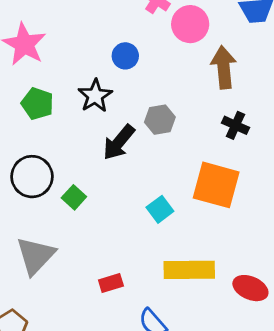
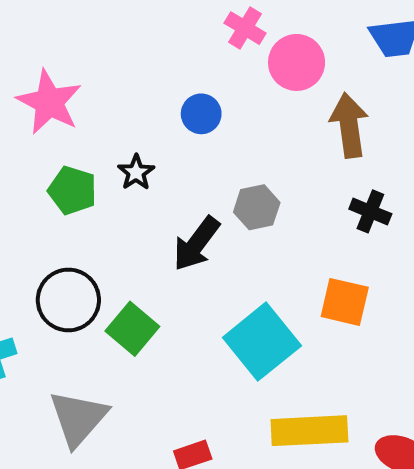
black star: (95, 96) -> (136, 172), moved, size x0.7
orange square: (216, 185) -> (345, 302), size x0.7
green square: (74, 197) -> (132, 329), size x1.4
cyan square: (160, 209) -> (262, 342), size x1.8

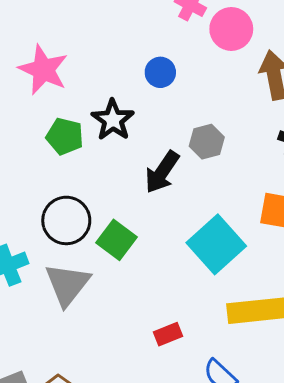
black star: (136, 172) -> (113, 120), size x1.5
gray triangle: (78, 418) -> (67, 284), moved

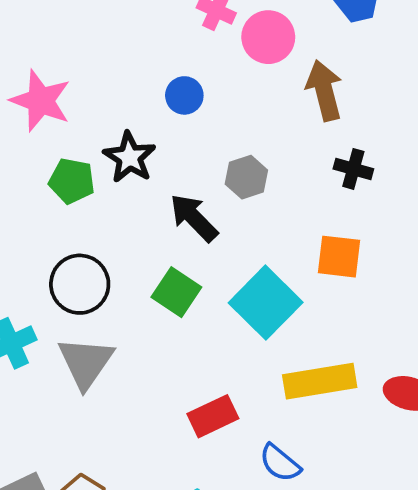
black arrow: (162, 172) -> (194, 218), turned 105
green square: (117, 240) -> (176, 292), moved
red rectangle: (168, 334) -> (213, 416), size x1.4

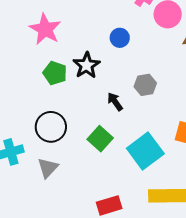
black arrow: (194, 218) -> (115, 102), size x0.7
gray triangle: (86, 363) -> (48, 168), size x0.7

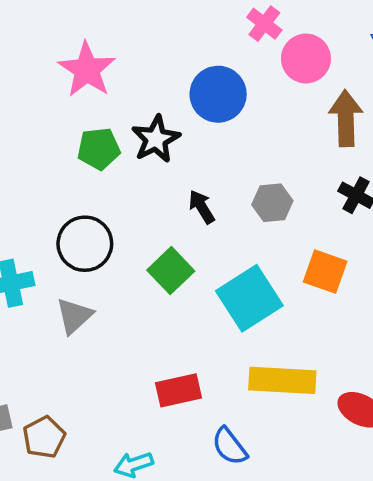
blue circle: (120, 38) -> (218, 94), size x1.6
green pentagon: (55, 73) -> (99, 149), turned -30
gray hexagon: (145, 85) -> (272, 203), moved

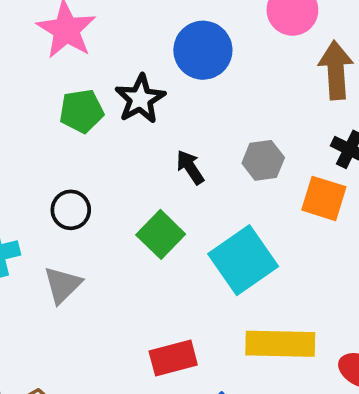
black circle: (85, 244) -> (71, 210), size x0.7
orange square: (325, 272) -> (324, 198), moved

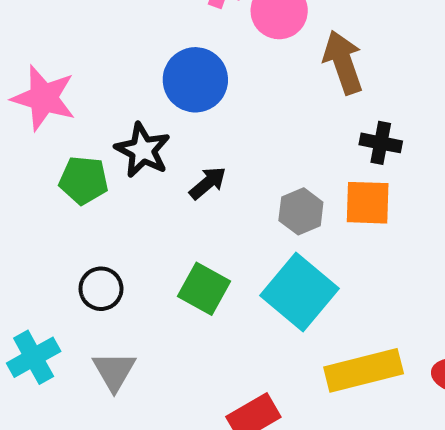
green pentagon: (81, 111) -> (84, 180), turned 30
gray hexagon: (263, 160) -> (301, 211), moved
black arrow: (190, 167) -> (208, 183), moved, turned 99

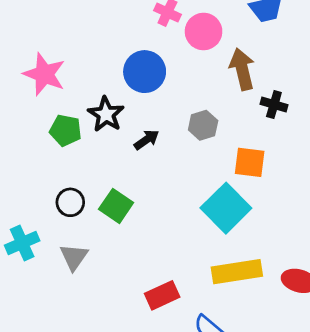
black cross: (381, 143) -> (274, 104), moved
gray hexagon: (301, 211) -> (203, 125), moved
green square: (204, 289) -> (116, 206), moved
cyan square: (299, 292) -> (226, 208), moved

